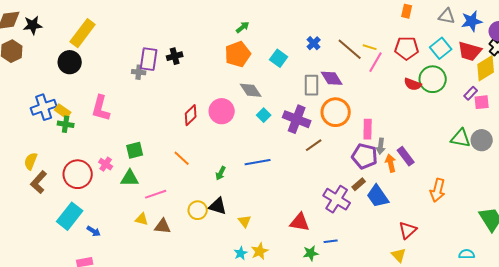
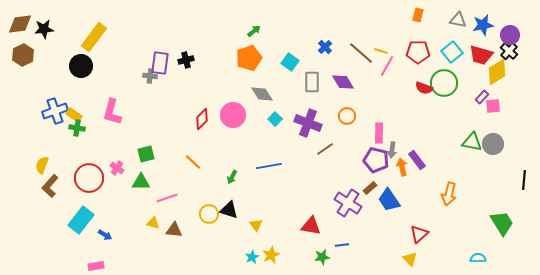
gray rectangle: (312, 85) -> (312, 82), moved
orange circle: (336, 112) -> (347, 116), size x0.6

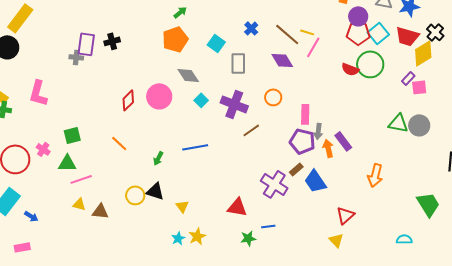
purple circle: (510, 35) -> (358, 16), moved
red pentagon: (418, 52) -> (358, 33), moved
purple diamond: (343, 82) -> (282, 60), moved
pink line: (167, 198) -> (81, 179), moved

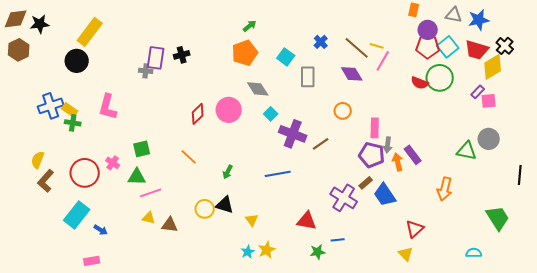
purple cross: (234, 104) -> (293, 134), moved
green triangle: (398, 123) -> (467, 151), moved
blue line: (195, 147) -> (278, 174), moved

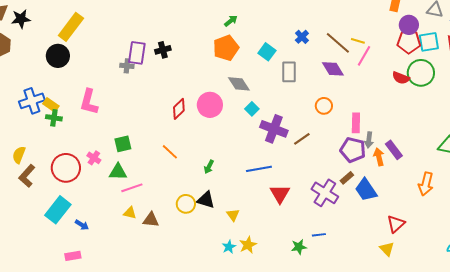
cyan square: (448, 47) -> (429, 42), turned 30
red triangle: (307, 221) -> (280, 194), moved, turned 50

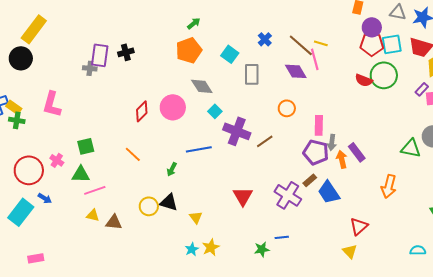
pink line: (364, 56) -> (315, 59), moved, turned -45
blue line: (259, 169) -> (199, 149), moved
blue arrow: (82, 225) -> (45, 198), moved

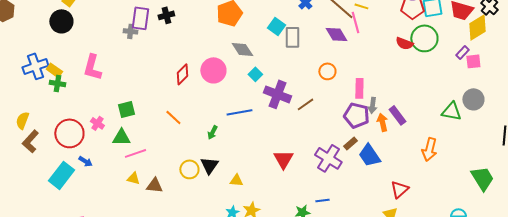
cyan square: (230, 54) -> (276, 26), moved
black triangle: (169, 202) -> (209, 165), turned 48
yellow triangle: (196, 217) -> (236, 180), turned -48

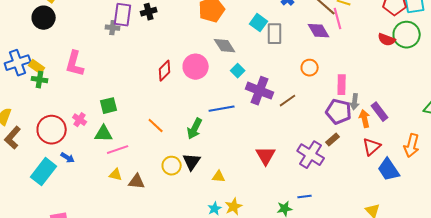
orange line: (173, 117) -> (156, 126), moved
green arrow: (212, 132) -> (195, 129), size x1.5
blue trapezoid: (369, 155) -> (389, 170), moved
red triangle: (399, 189) -> (372, 147), moved

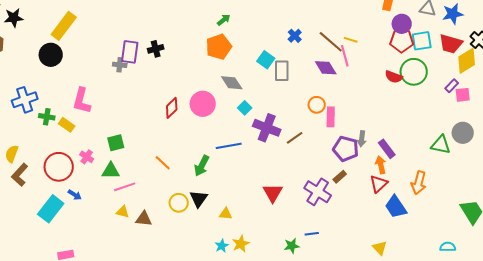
yellow rectangle: (37, 67) -> (67, 125), moved
pink rectangle: (342, 85) -> (331, 117), moved
orange arrow: (365, 119) -> (381, 165), moved

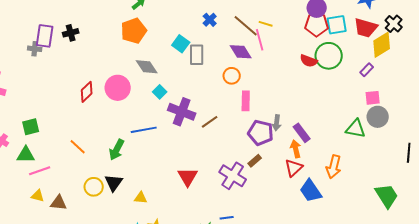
pink square: (463, 95) -> (373, 98), moved
orange circle: (317, 105) -> (232, 76), moved

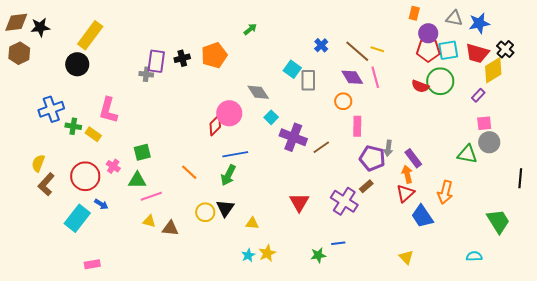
orange pentagon: (134, 31) -> (214, 55), moved
pink line: (260, 40) -> (375, 77), moved
red diamond: (87, 92) -> (215, 125), moved
blue line: (144, 130) -> (235, 154), moved

